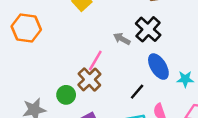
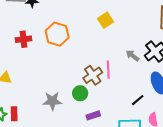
pink line: (95, 61) -> (108, 70), turned -42
brown cross: (89, 79) -> (93, 75), moved

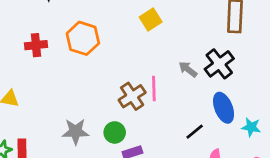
green circle: (80, 93) -> (115, 132), moved

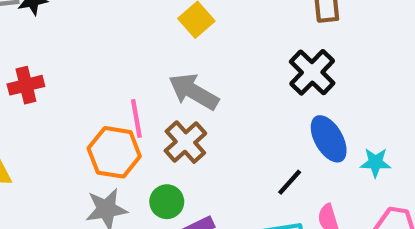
orange hexagon: (83, 38) -> (114, 152), moved
gray arrow: (188, 69) -> (194, 92), moved, size x1.6
pink line: (154, 89) -> (136, 119), moved

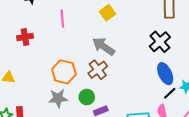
pink line: (136, 119) -> (62, 19), moved
black line: (290, 182) -> (170, 93), moved

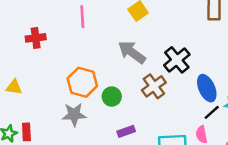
black cross: (160, 42) -> (177, 60), moved
brown cross: (98, 70) -> (154, 86), moved
green circle: (87, 97) -> (112, 97), moved

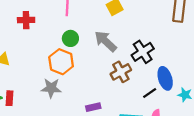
green circle: (112, 97) -> (70, 38), moved
black line: (212, 112) -> (150, 93), moved

